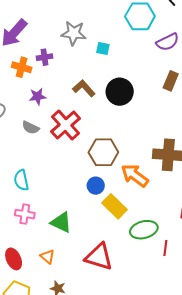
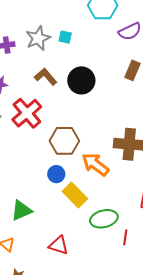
gray star: (74, 33) -> (38, 38), moved, turned -30
green triangle: (61, 222) -> (21, 210), turned -50
red triangle: (99, 257) -> (59, 245), size x0.7

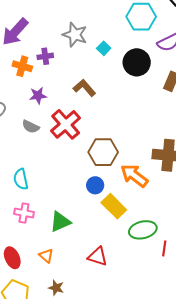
cyan square: (65, 37) -> (104, 48), turned 32
gray star: (38, 38) -> (75, 35), moved, turned -30
black circle: (81, 80) -> (137, 62), moved

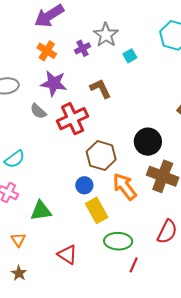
purple cross: (45, 56) -> (83, 48), moved, turned -35
black circle: (137, 62) -> (148, 142), moved
purple star: (38, 96) -> (54, 83), size x1.5
cyan semicircle: (21, 179) -> (15, 159), turned -130

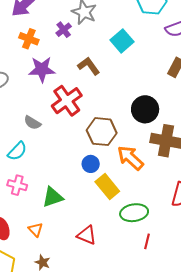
cyan square: (130, 56) -> (122, 41), moved, size x1.6
gray semicircle: (38, 111) -> (32, 123), moved
red line: (134, 265) -> (147, 241), moved

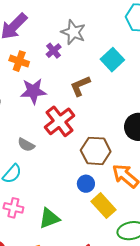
brown L-shape: (89, 66) -> (80, 86), turned -75

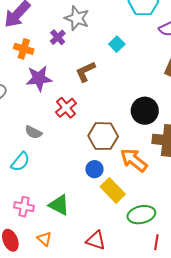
cyan square: (112, 60) -> (117, 44), size x0.7
red cross: (60, 121) -> (66, 108), size x0.7
pink cross: (13, 208) -> (24, 207), moved
green triangle: (49, 218) -> (59, 205), turned 50

